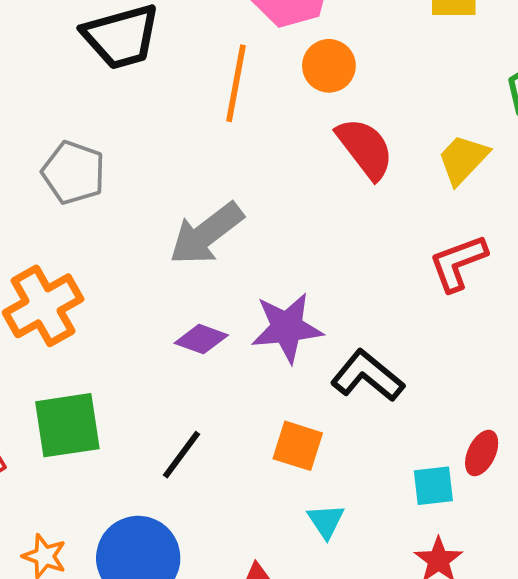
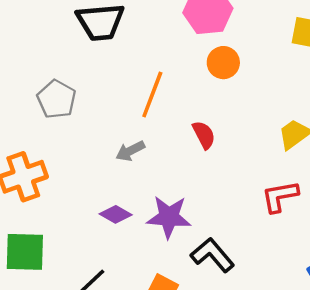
orange line: (236, 83) -> (152, 94), moved
red semicircle: (365, 148) -> (204, 135), moved, size x0.7
gray arrow: (206, 234) -> (130, 151), size x0.6

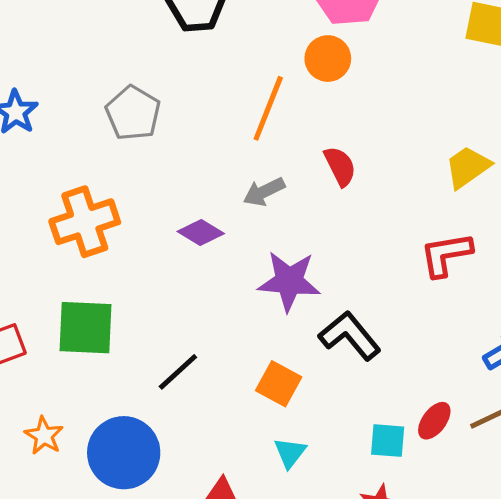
orange circle: (223, 63) -> (328, 59), moved
gray arrow: (130, 151) -> (264, 192), moved
purple diamond: (116, 214) -> (201, 233), moved

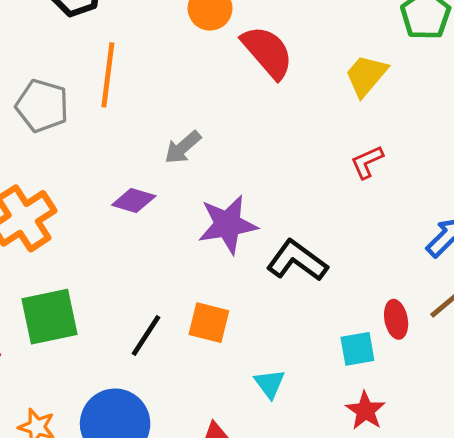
orange line: (268, 108) -> (108, 75), moved
red semicircle: (340, 166) -> (267, 52), moved, size x1.5
red L-shape: (446, 254) -> (367, 162), size x0.7
orange square: (279, 384) -> (209, 323), moved
red ellipse: (434, 421) -> (396, 319), turned -33

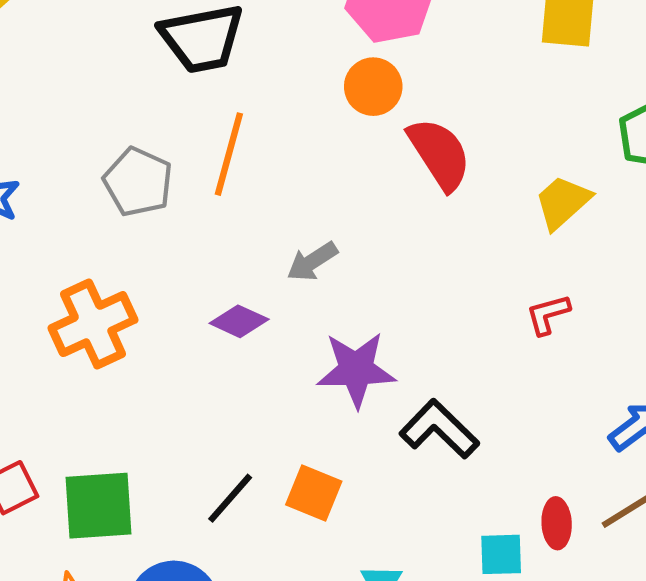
green square: (49, 317) -> (99, 506), moved

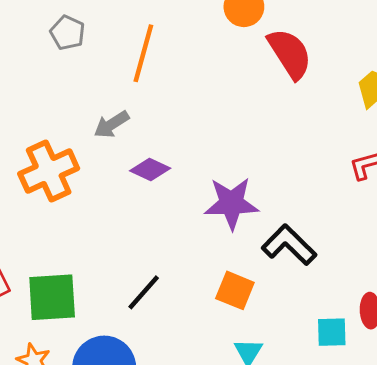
gray pentagon: (138, 182) -> (68, 33), moved, size x0.7
gray arrow: (312, 262) -> (111, 124), moved
orange square: (314, 493) -> (235, 290), moved

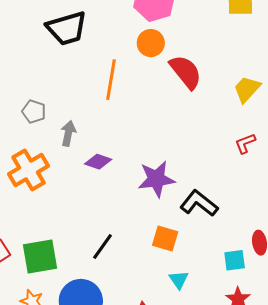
gray pentagon: (68, 33) -> (34, 112), moved
orange line: (143, 53) -> (111, 80), moved
gray arrow: (111, 124) -> (68, 133), turned 140

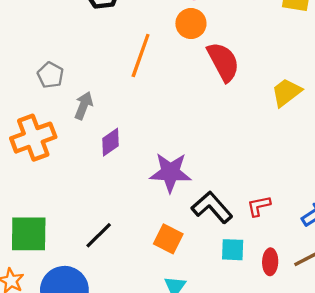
red L-shape: (245, 143) -> (259, 206), moved
purple diamond: (98, 162) -> (111, 142), turned -64
cyan square: (235, 260) -> (233, 250), moved

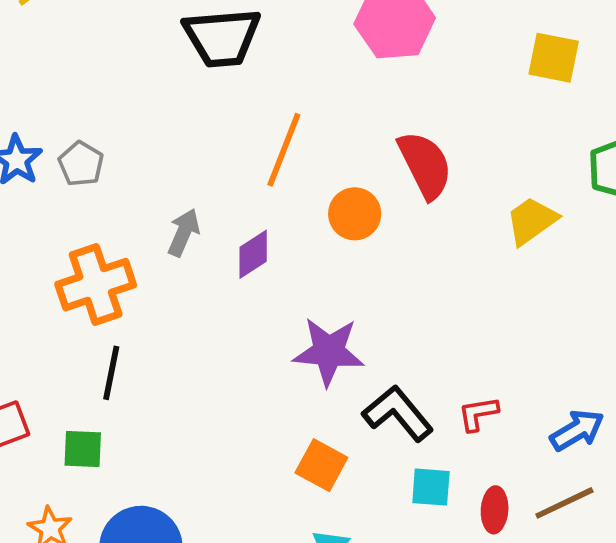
orange circle: (191, 24) -> (355, 214), moved
gray pentagon: (50, 75) -> (81, 164), moved
purple diamond: (111, 142) -> (253, 254), moved
green square: (29, 234) -> (83, 449), size x0.6
black line: (99, 235) -> (111, 373), moved, turned -36

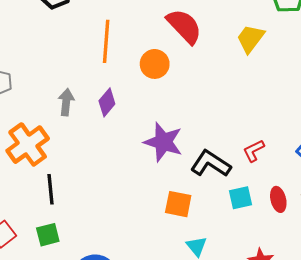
purple star: (329, 351) -> (163, 142), turned 30

